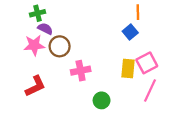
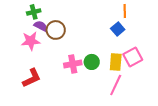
brown circle: (60, 46) -> (56, 30), moved
pink line: (150, 90) -> (116, 85), moved
green circle: (102, 100) -> (92, 62), moved

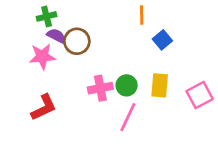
orange line: (125, 11) -> (142, 15), moved
pink square: (133, 57) -> (200, 95), moved
pink line: (116, 85) -> (128, 117), moved

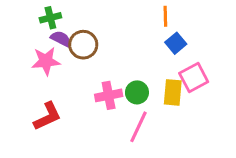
orange line: (142, 15) -> (165, 16), moved
pink square: (200, 95) -> (194, 77), moved

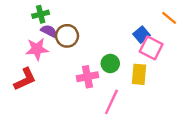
orange line: (165, 16) -> (169, 18), moved, turned -49
pink square: (194, 77) -> (151, 48), moved, turned -35
green circle: (137, 92) -> (110, 63), moved
red L-shape: (47, 116) -> (25, 79), moved

